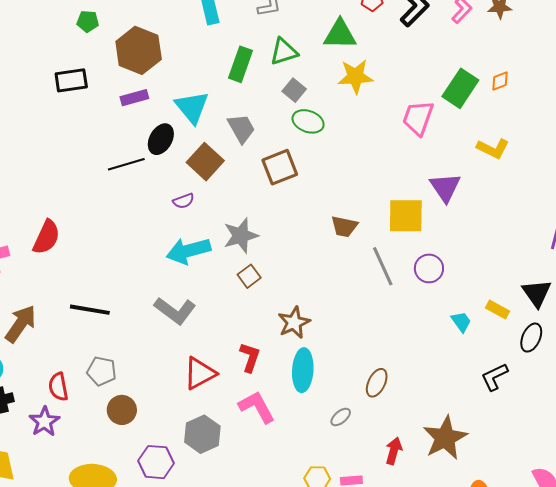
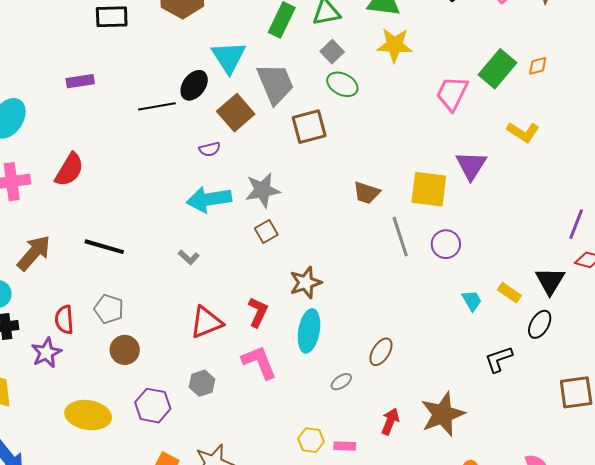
purple rectangle: (134, 98) -> (80, 81), moved
gray trapezoid: (241, 128) -> (275, 84), size x1.4
gray L-shape: (175, 311) -> (189, 257), size x0.5
gray hexagon: (202, 434) -> (202, 383), size x0.7

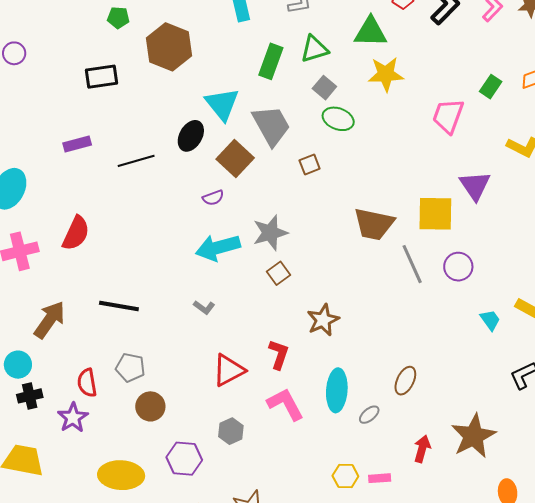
green rectangle: (497, 69) -> (491, 87), size x0.6
black line: (157, 106) -> (136, 161), moved
brown square: (309, 127) -> (310, 164), size x0.6
brown trapezoid: (367, 193) -> (374, 224), size x1.5
cyan ellipse: (309, 331) -> (337, 390), moved

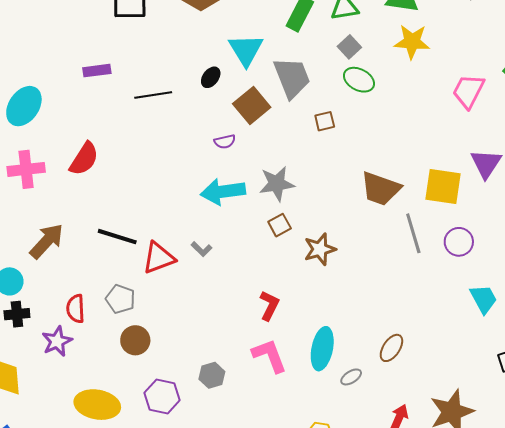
black ellipse: (191, 136) -> (211, 77), size x0.7
brown star: (323, 320) -> (320, 249), moved
cyan trapezoid: (490, 320) -> (483, 299), size x1.4
red triangle: (229, 370) -> (159, 258), moved

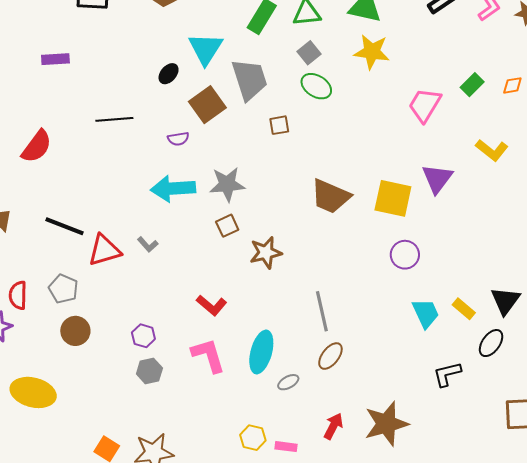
black line: (153, 95) -> (114, 119), moved
gray line: (413, 233) -> (322, 311), moved
red L-shape: (269, 305) -> (212, 305), turned 100
purple hexagon: (162, 397) -> (143, 336), moved, size x0.7

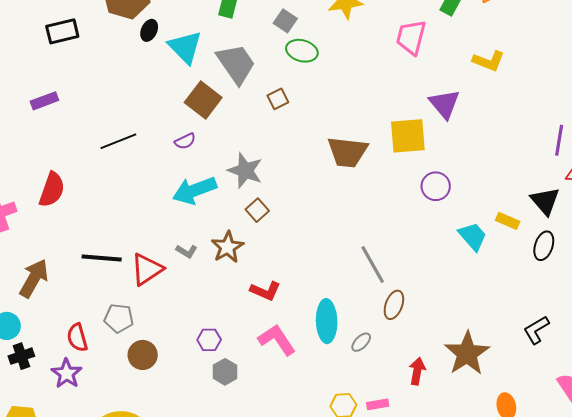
black ellipse: (169, 74) -> (149, 30), moved
gray star: (227, 184) -> (245, 171), turned -30
brown star: (266, 253) -> (227, 247), moved
black L-shape: (447, 374) -> (536, 330), moved

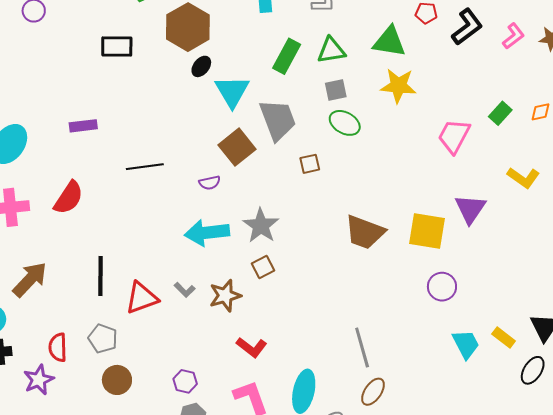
gray square: (285, 21) -> (336, 90), turned 30
purple rectangle: (44, 101) -> (83, 126), moved
black line: (102, 258) -> (101, 276), turned 72

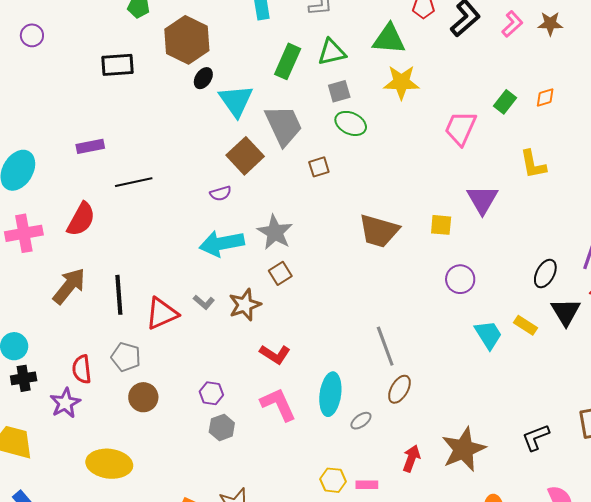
black line: (145, 167) -> (134, 182), moved
yellow L-shape: (523, 178) -> (533, 164), turned 48
yellow square: (427, 231) -> (441, 225), size x0.6
brown arrow: (30, 279) -> (69, 286), moved
black ellipse: (533, 370) -> (545, 274), moved

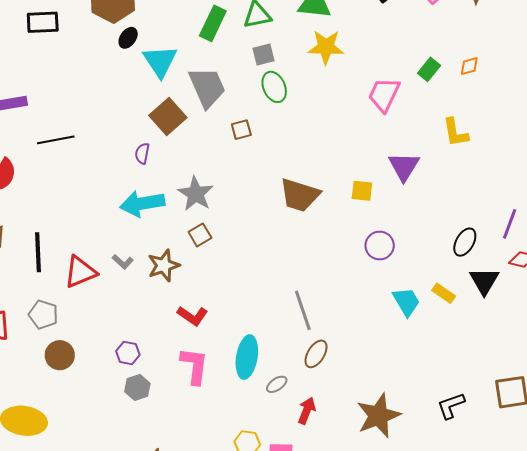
green ellipse: (351, 123) -> (274, 87), turned 40
purple semicircle: (221, 193) -> (142, 153), turned 115
pink L-shape: (278, 404) -> (194, 366), turned 30
red arrow: (411, 458) -> (307, 411), moved

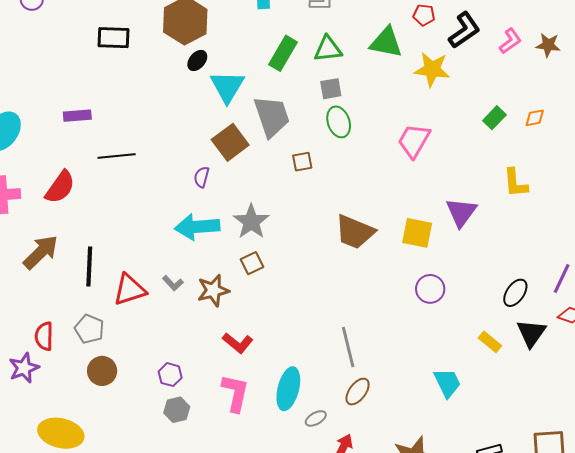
yellow star: (326, 47) -> (432, 69), moved
pink trapezoid: (384, 95) -> (414, 141), moved
yellow square: (362, 191) -> (417, 233), size x1.4
cyan trapezoid: (406, 302) -> (447, 383), moved

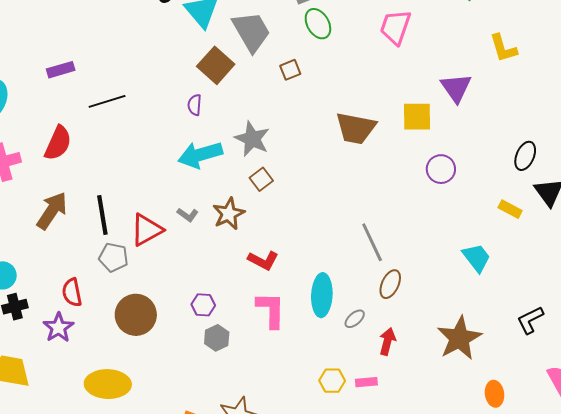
gray pentagon: (89, 329) -> (114, 257), moved
brown circle: (102, 371) -> (136, 315), size x1.4

